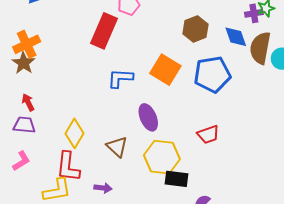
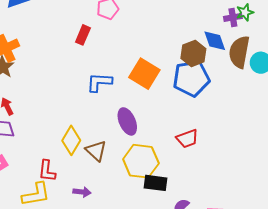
brown hexagon: (195, 29) -> (193, 53), moved
red rectangle: (104, 31) -> (83, 35), size x0.6
yellow diamond: (75, 133) -> (71, 140), moved
red L-shape: (68, 167) -> (47, 171), size x0.7

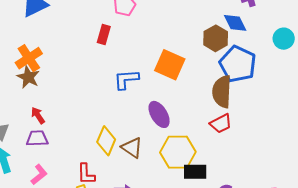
brown semicircle: (239, 52) -> (222, 92), moved
blue pentagon: (191, 78) -> (238, 64), moved, turned -30

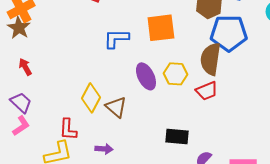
blue pentagon: (238, 64) -> (229, 33), turned -30
orange square: (170, 65) -> (161, 28), turned -36
purple trapezoid: (37, 138) -> (21, 103), moved, turned 40
yellow hexagon: (178, 152) -> (175, 74), moved, size x0.7

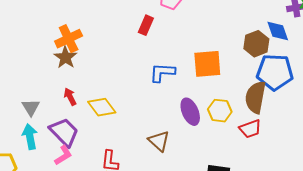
yellow diamond: (91, 98) -> (102, 107), moved, turned -68
purple trapezoid: (21, 103) -> (64, 132), size x1.4

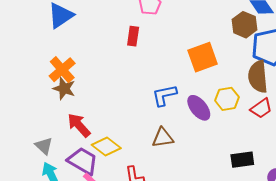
blue L-shape: (162, 73) -> (164, 95), moved
red arrow: (70, 97) -> (79, 125), size x1.5
yellow diamond: (102, 107) -> (106, 147), moved
brown triangle: (159, 141) -> (163, 138), moved, turned -35

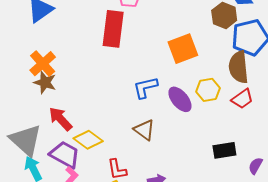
red rectangle: (133, 36) -> (113, 29), size x1.8
brown triangle: (163, 138) -> (144, 130), turned 45
gray triangle: (44, 146) -> (26, 140), size x1.8

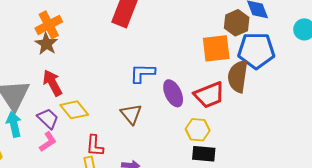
orange square: (183, 49) -> (216, 48), moved
yellow hexagon: (208, 90) -> (198, 130), moved
red trapezoid: (242, 99) -> (209, 95), moved, size x1.4
purple trapezoid: (65, 155) -> (48, 119), size x0.7

